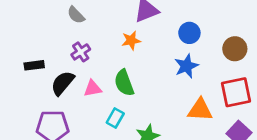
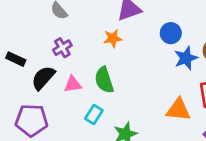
black rectangle: (34, 65) -> (16, 59), turned 30
blue star: (186, 66) -> (186, 58), moved

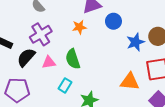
blue circle: (171, 33) -> (113, 21), moved
purple cross: (62, 48) -> (41, 34), size x1.5

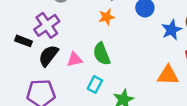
purple cross: (41, 34) -> (47, 25), moved

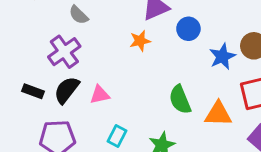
black rectangle: (23, 41) -> (33, 91), moved
green semicircle: (102, 54) -> (180, 100), moved
cyan rectangle: (95, 84) -> (117, 136), moved

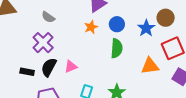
blue circle: (188, 29) -> (117, 24), moved
green semicircle: (180, 100) -> (117, 48), moved, turned -144

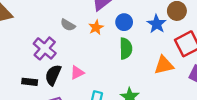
gray semicircle: (48, 17) -> (68, 25), moved

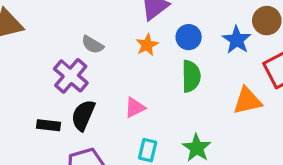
gray semicircle: (68, 25) -> (93, 45), moved
pink triangle: (77, 73) -> (135, 108), moved

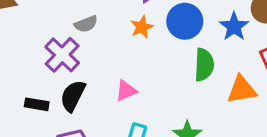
blue circle: (189, 37) -> (185, 21), size x1.4
gray semicircle: (93, 45) -> (86, 24), turned -55
green semicircle: (191, 76) -> (204, 65), moved

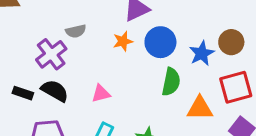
black semicircle: (73, 96) -> (55, 91), turned 84

